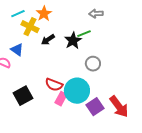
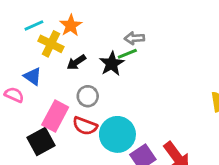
gray arrow: (96, 14) -> (134, 38), moved
gray circle: (93, 64) -> (88, 96), moved
pink rectangle: (61, 99) -> (55, 116), moved, size x1.5

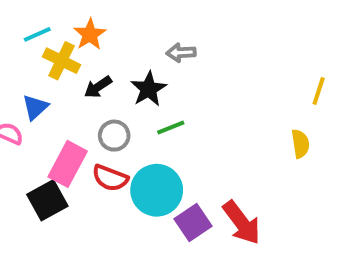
green line: (127, 54) -> (171, 127), moved
blue triangle: (33, 76) -> (35, 107), turned 42

